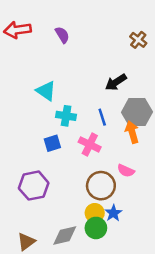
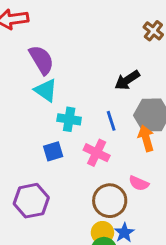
purple semicircle: (62, 35) -> (41, 60), moved, size x1.5

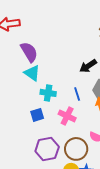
purple hexagon: (31, 201) -> (47, 149), moved

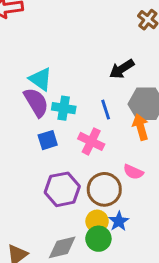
purple semicircle: (29, 52) -> (36, 102), moved

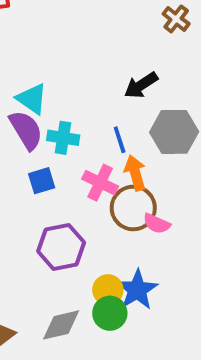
orange arrow: (141, 127) -> (135, 173), moved
brown circle: (104, 189) -> (133, 208), moved
blue star: (119, 221) -> (137, 290), size x1.5

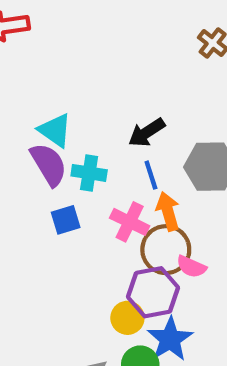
black arrow: (141, 85) -> (147, 132), moved
purple hexagon: (61, 247) -> (153, 292), moved
yellow circle: (108, 290) -> (127, 318), moved

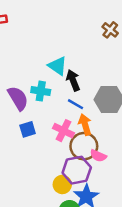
cyan triangle: (55, 130) -> (57, 66), moved
black arrow: (147, 132) -> (73, 80), turned 102
cyan cross: (89, 173) -> (41, 91), moved
blue line: (151, 175) -> (75, 104), turned -42

